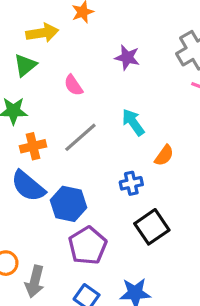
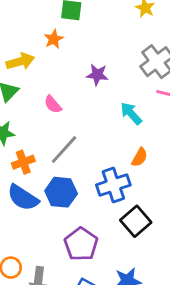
cyan arrow: (133, 122) -> (131, 113), moved
blue cross: (131, 183) -> (113, 185), size x1.6
blue hexagon: (68, 204) -> (61, 192), moved

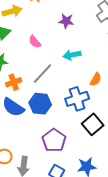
cyan arrow: (131, 113) -> (72, 55), moved, turned -60

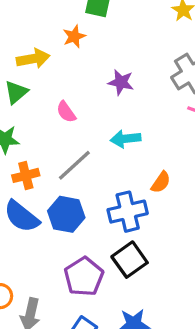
black square: (93, 124) -> (130, 260), moved

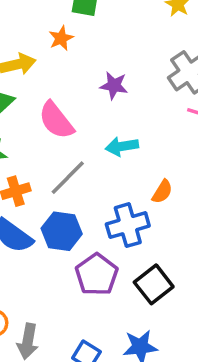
pink semicircle: (66, 112) -> (56, 120), size x1.6
black square: (130, 260) -> (154, 284), moved
purple pentagon: (84, 277) -> (97, 275), moved

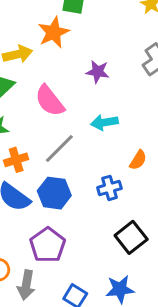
orange star: (61, 38) -> (54, 32), size x1.5
blue cross: (128, 225) -> (109, 188), size x0.7
purple pentagon: (97, 275) -> (48, 245), moved

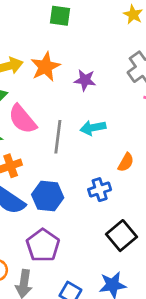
orange star: (54, 32) -> (45, 67), moved
pink semicircle: (50, 101) -> (22, 119), moved
gray line: (59, 149) -> (58, 137), moved, turned -36

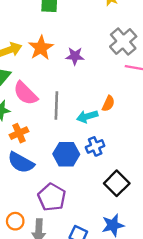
cyan arrow: (93, 128) -> (87, 116), moved
orange semicircle: (126, 162) -> (108, 104), moved
blue hexagon: (48, 196) -> (66, 154), moved

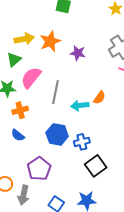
pink semicircle: (25, 93) -> (31, 78), turned 75
blue cross: (95, 146) -> (82, 142), moved
blue semicircle: (21, 163) -> (18, 135), size x0.6

